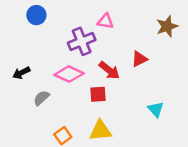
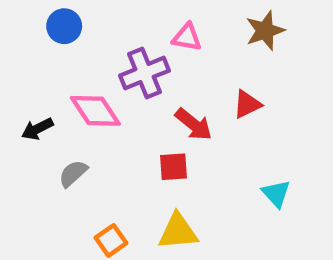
brown star: (167, 26) -> (265, 31), moved
pink diamond: (69, 74) -> (95, 111), moved, turned 32

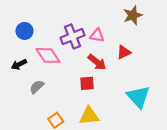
blue circle: (64, 26) -> (25, 31), moved
pink triangle: (187, 37) -> (97, 35), moved
cyan triangle: (276, 194) -> (138, 97), size x1.6

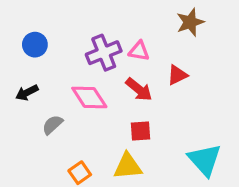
pink diamond: (48, 55) -> (89, 97), moved
red square: (87, 83) -> (141, 131), moved
cyan triangle: (138, 97) -> (205, 160), moved

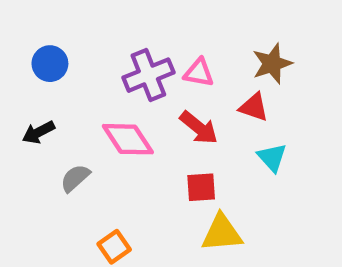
brown star: (190, 22) -> (272, 64), moved
red triangle: (177, 75) -> (254, 107), turned 45
cyan triangle: (205, 160) -> (272, 157), moved, size x0.6
yellow triangle: (128, 166) -> (222, 233), moved

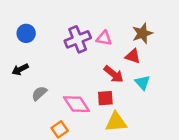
red arrow: (199, 128) -> (114, 74), moved
pink diamond: (128, 139) -> (76, 104), moved

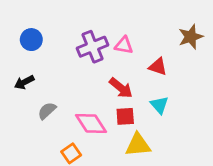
brown star: (142, 33) -> (191, 37), moved
red arrow: (114, 74) -> (121, 88), moved
cyan triangle: (142, 83) -> (159, 105), moved

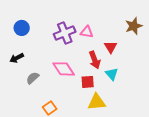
red triangle: (158, 67) -> (111, 47), turned 40
red arrow: (121, 88) -> (95, 60), moved, turned 30
pink diamond: (91, 124) -> (64, 69), moved

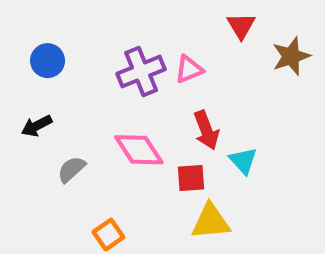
pink triangle: (87, 32) -> (189, 69), turned -32
red triangle: (111, 47) -> (241, 26), moved

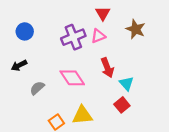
red triangle: (241, 26) -> (103, 13), moved
brown star: (291, 56) -> (136, 29), moved, turned -30
red square: (191, 178) -> (122, 105), moved, turned -35
yellow triangle: (211, 222) -> (82, 115), moved

